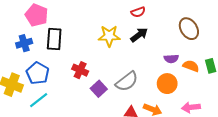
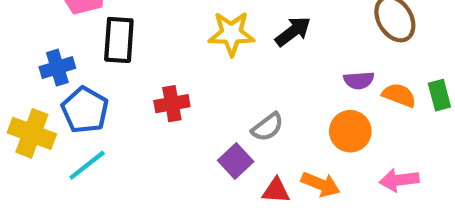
blue cross: (24, 43) -> (57, 68), moved
red cross: (80, 70) -> (172, 104), turned -35
gray semicircle: (127, 81) -> (267, 127), size x0.7
purple square: (99, 89) -> (236, 161), moved

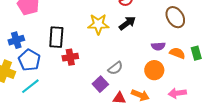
black rectangle: (119, 40) -> (56, 37), moved

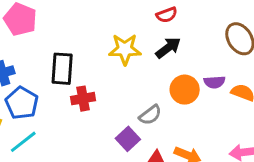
orange circle: (154, 70) -> (185, 90), moved

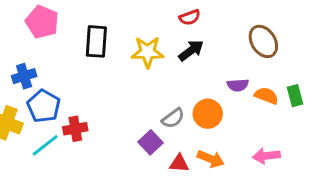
black rectangle: (62, 69) -> (96, 41), moved
orange circle: (185, 90) -> (208, 114), moved
red cross: (83, 99) -> (75, 129), moved

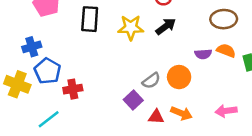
brown ellipse: (263, 41) -> (224, 19), turned -60
orange semicircle: (266, 96) -> (226, 50), moved
cyan line: (45, 145) -> (49, 119), moved

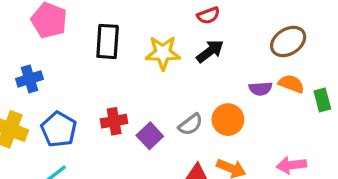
brown ellipse: (224, 19) -> (288, 41), turned -30
blue pentagon: (47, 71) -> (59, 129), moved
red cross: (73, 89) -> (114, 121), moved
purple square: (133, 100) -> (150, 136), moved

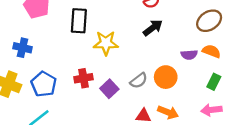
yellow star: (163, 53) -> (106, 43), moved
blue cross: (29, 79) -> (23, 48), turned 30
green rectangle: (322, 100) -> (214, 82), moved, turned 42

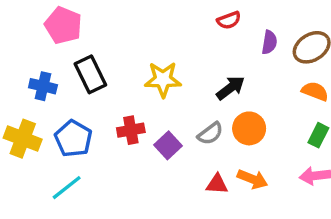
black rectangle: (79, 21) -> (90, 74), moved, turned -30
black arrow: (153, 28) -> (231, 88), moved
purple semicircle: (189, 55) -> (269, 42), moved, turned -77

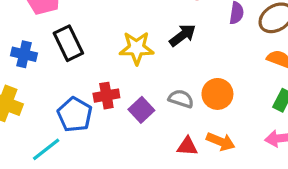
black arrow: (231, 88) -> (183, 35), moved
gray semicircle: (210, 133) -> (181, 99), turned -125
blue pentagon: (73, 139) -> (75, 115), moved

